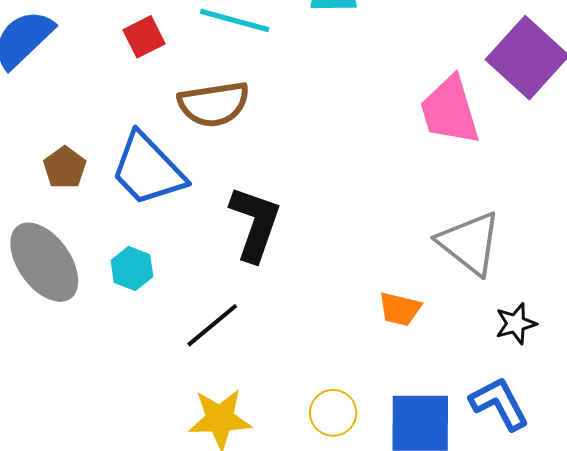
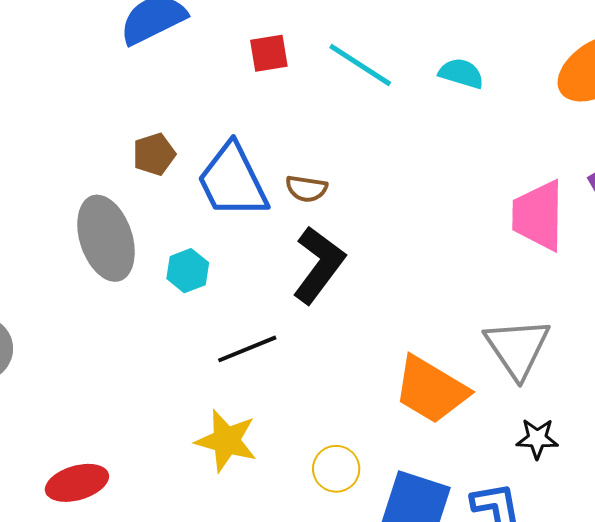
brown semicircle: (214, 104) -> (306, 189), moved, size x0.6
orange trapezoid: (400, 309) -> (431, 390), size x1.8

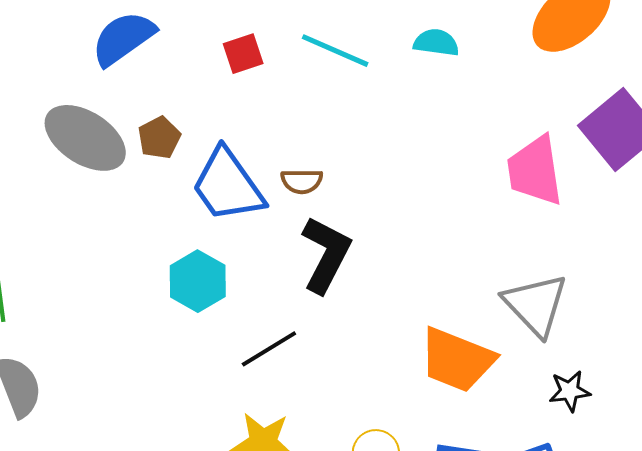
brown pentagon: (154, 154) -> (159, 138), moved
gray ellipse: (106, 238) -> (85, 138), moved, turned -30
cyan hexagon: (188, 271) -> (198, 281), size x1.4

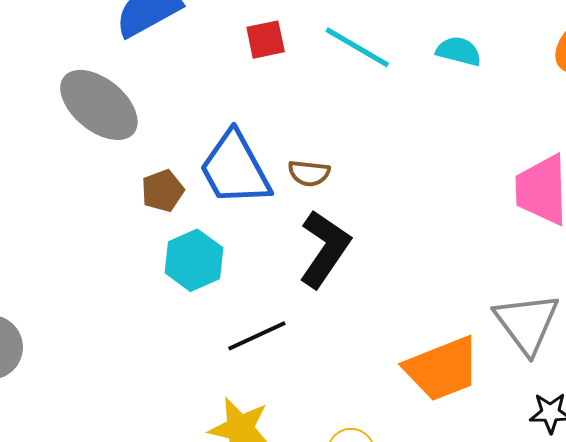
brown pentagon: (159, 138) -> (163, 191), moved
orange trapezoid: (457, 360) -> (442, 369), turned -50

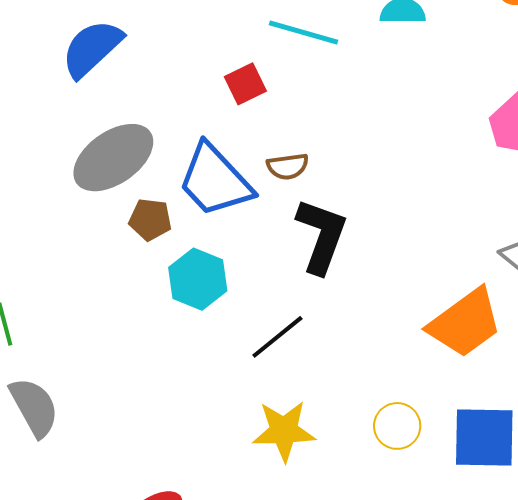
red square: (266, 40) -> (245, 84), moved
gray ellipse: (99, 105) -> (113, 158), moved, turned -60
brown pentagon: (163, 191) -> (150, 220), turned -30

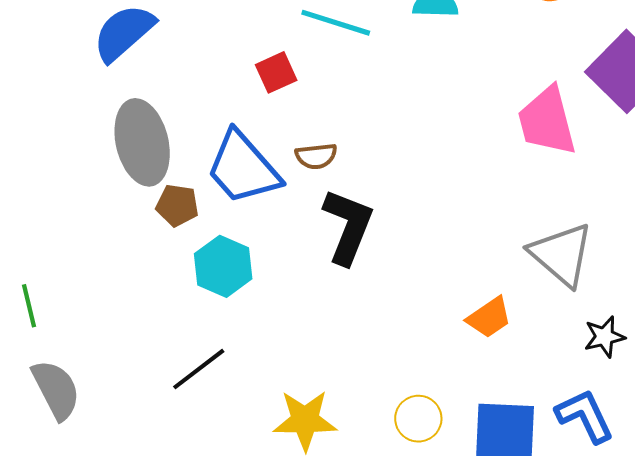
gray ellipse: (113, 158) -> (142, 142), turned -70
orange trapezoid: (465, 323) -> (489, 318), size x0.6
black line: (277, 337) -> (199, 369), moved

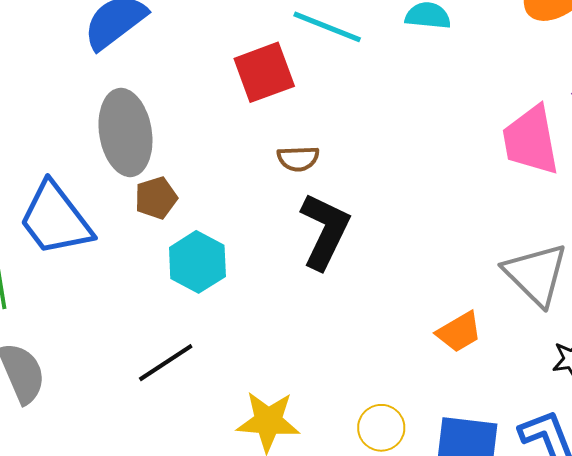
red square: (276, 72) -> (264, 72), size x1.5
blue trapezoid: (243, 168) -> (55, 219), moved
brown pentagon: (177, 205) -> (156, 198), turned -30

